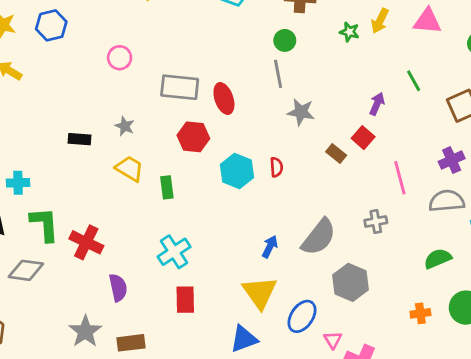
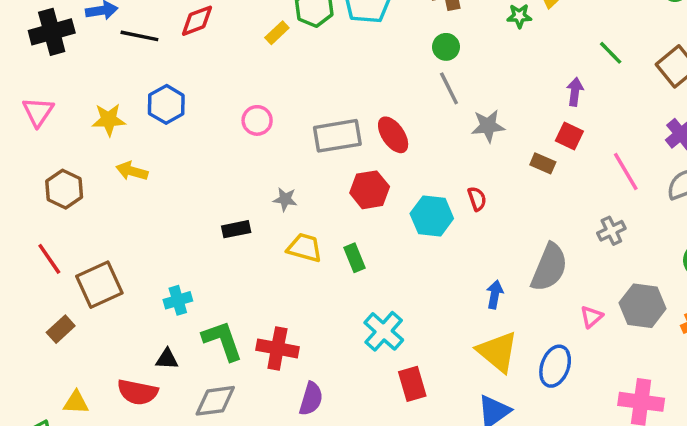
gray hexagon: (350, 282) -> (643, 306), moved
purple semicircle: (118, 288) -> (311, 399), moved, turned 44
pink triangle: (333, 340) -> (591, 317), moved, turned 36

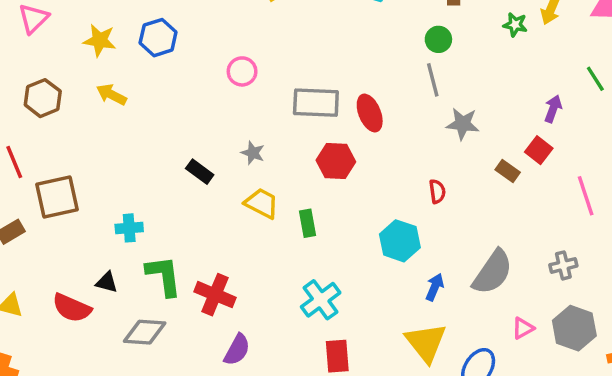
cyan hexagon: (432, 216) -> (400, 241), moved
black rectangle: (236, 229) -> (200, 172), turned 36
gray cross: (611, 231) -> (563, 265), moved

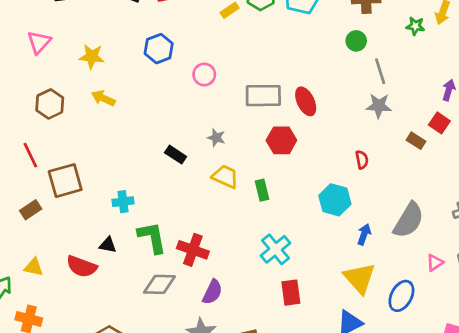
blue hexagon: (158, 38) -> (159, 49), moved
gray line: (433, 80) -> (380, 71), moved
gray diamond: (145, 332) -> (159, 284), moved

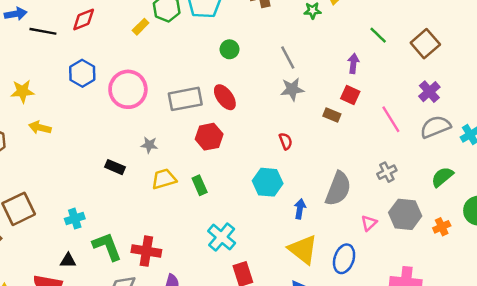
green circle: (356, 41) -> (229, 49), moved
pink circle: (204, 74) -> (128, 89), size x1.8
yellow trapezoid: (225, 177) -> (164, 179), turned -30

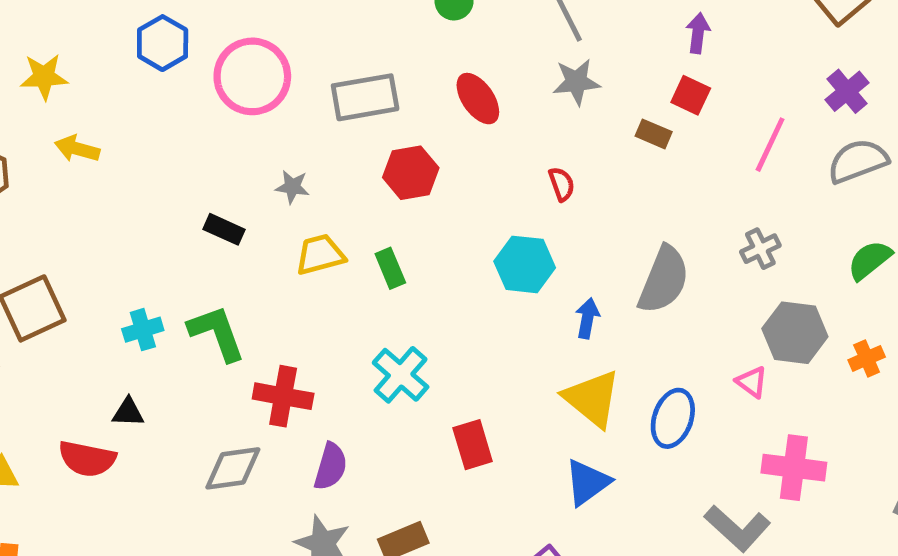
red ellipse: (225, 97) -> (478, 99), moved
pink line: (391, 119) -> (770, 145), turned 56
pink triangle: (369, 223) -> (752, 382), moved, turned -42
cyan cross: (222, 237) -> (401, 375), moved
green L-shape: (107, 246) -> (217, 333), moved

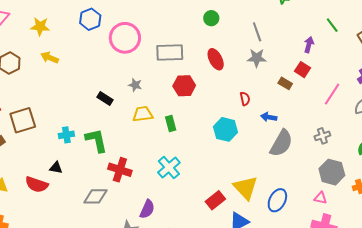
blue arrow: (587, 318) -> (269, 117), moved, turned -98
pink triangle: (752, 382) -> (320, 198), moved, turned -32
red rectangle: (473, 445) -> (215, 200), moved, turned 60
purple semicircle: (331, 466) -> (147, 209), moved

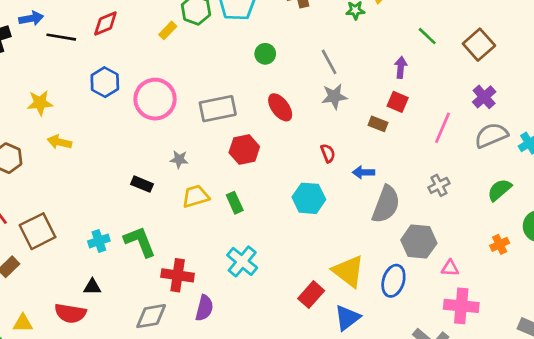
gray hexagon: (332, 172) -> (419, 242), moved
purple semicircle: (147, 209) -> (204, 308), moved

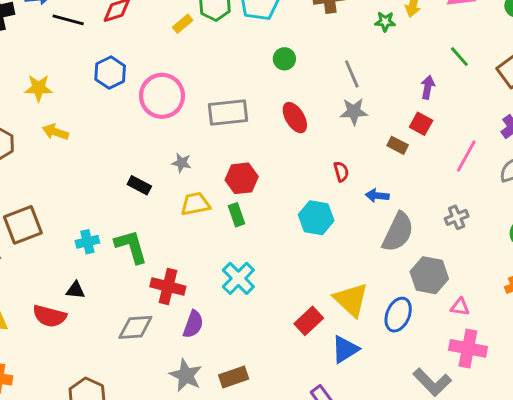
red hexagon: (244, 150) -> (242, 178), moved

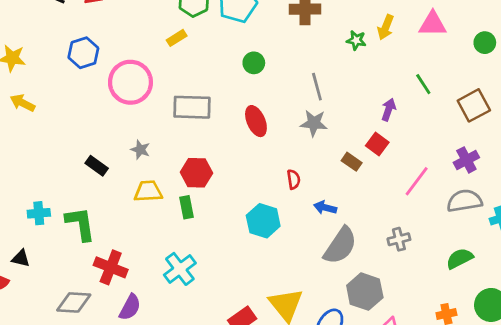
yellow rectangle: (183, 24) -> (177, 38), moved

